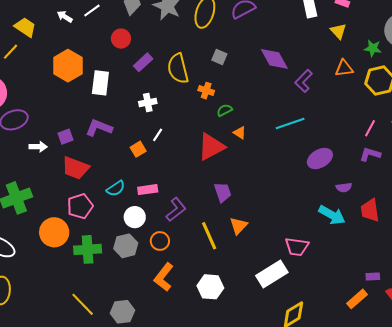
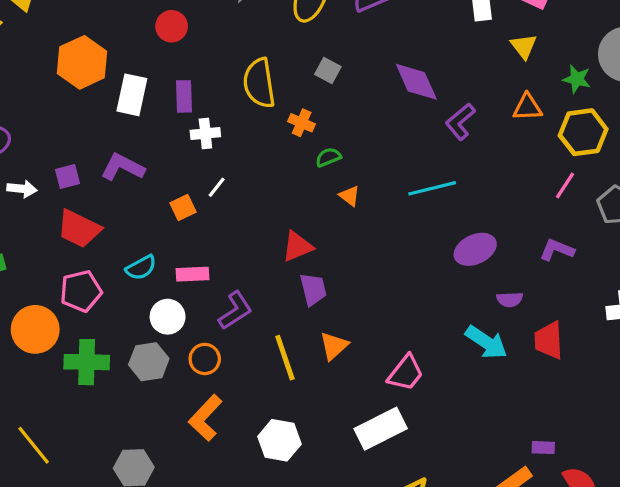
purple rectangle: (143, 62) -> (184, 96), moved, turned -54
pink line: (370, 128) -> (565, 185), moved
red triangle: (211, 147) -> (297, 246), moved, size x0.7
pink trapezoid: (297, 247) -> (406, 373), moved, turned -65
yellow line: (83, 304) -> (34, 445), moved

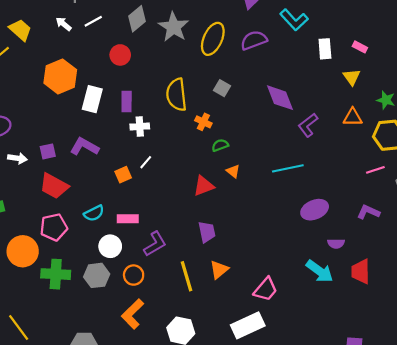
pink line: (565, 185) -> (375, 170), turned 36
red triangle: (297, 246) -> (204, 186), moved

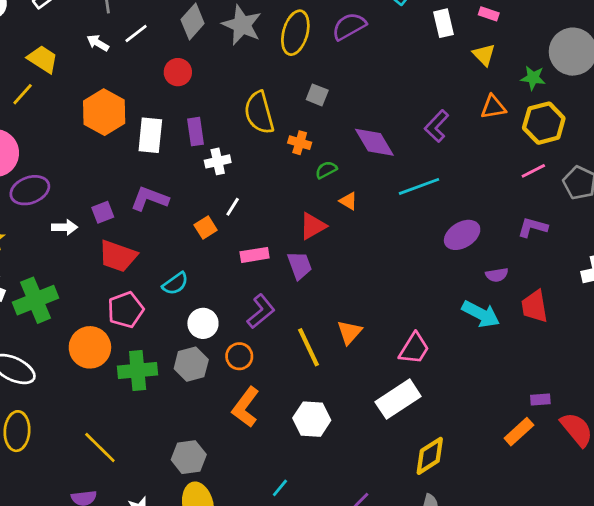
purple diamond: (280, 98) -> (374, 142), moved
pink rectangle: (128, 219) -> (255, 255), moved
purple trapezoid: (207, 232) -> (300, 265), moved

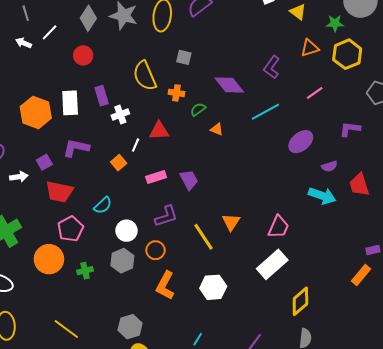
orange hexagon: (104, 112) -> (36, 112), moved
pink line: (533, 171) -> (315, 93), moved
red triangle: (313, 226) -> (159, 131), moved, turned 35
purple L-shape: (261, 311) -> (166, 216), turned 30
green cross: (138, 371) -> (85, 271), size x0.6

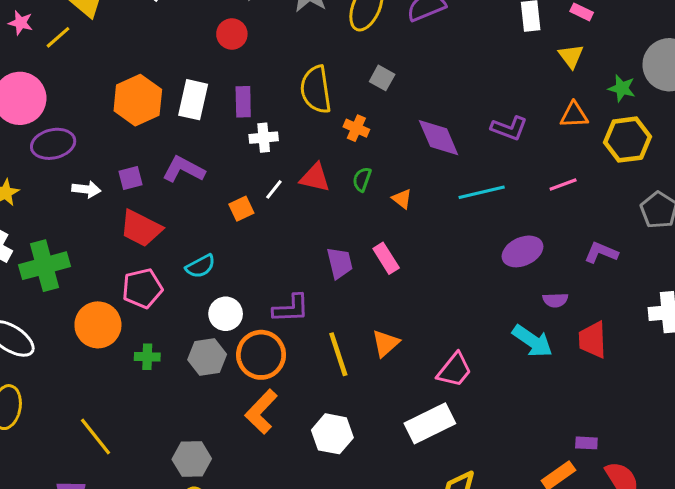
purple L-shape: (272, 67) -> (509, 128), turned -120
green semicircle: (198, 109) -> (362, 179), moved, turned -49
pink rectangle: (156, 177) -> (386, 258), moved, turned 60
orange circle: (155, 250) -> (261, 355), size x1.6

